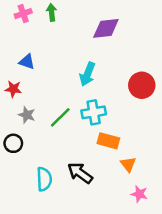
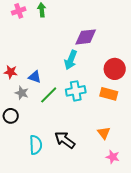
purple diamond: (106, 28) -> (86, 37), moved
blue triangle: (27, 62) -> (35, 77), moved
orange rectangle: (108, 141) -> (109, 94), moved

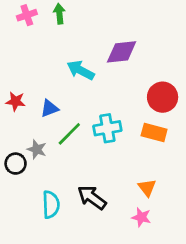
cyan arrow: (71, 60) -> (81, 70), moved, turned 96
blue triangle: (35, 77) -> (49, 108), turned -40
gray star: (22, 93) -> (37, 149), moved
pink star: (113, 157) -> (141, 217), moved

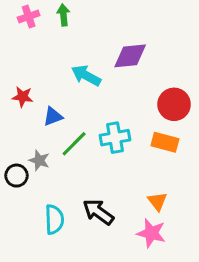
red star: (16, 101) -> (23, 97), moved
pink star: (141, 217) -> (151, 233), size x1.4

